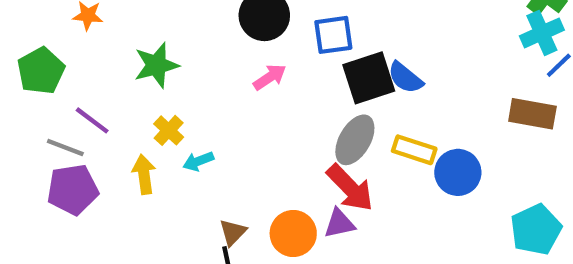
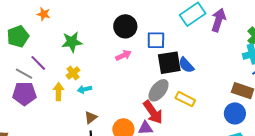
blue circle: (458, 172) -> (235, 113), moved
brown triangle: (233, 232) -> (91, 117), moved

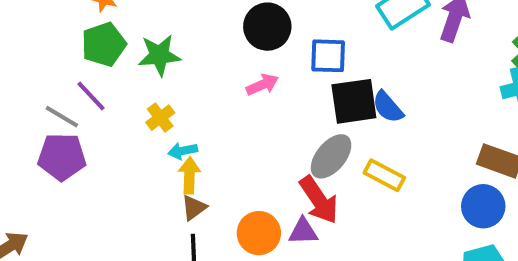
green pentagon: (18, 36) -> (104, 44), moved
yellow arrow: (58, 92) -> (189, 175), moved

